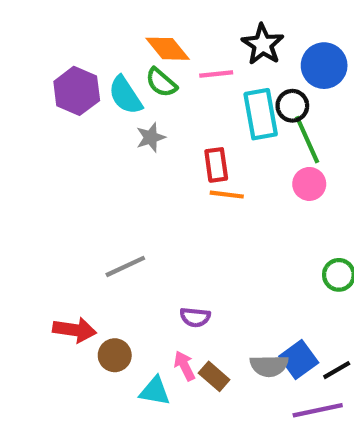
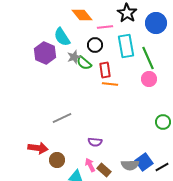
green semicircle: (161, 82) -> (84, 63), moved
purple hexagon: (77, 91) -> (45, 53), moved
black circle: (292, 106) -> (95, 45), moved

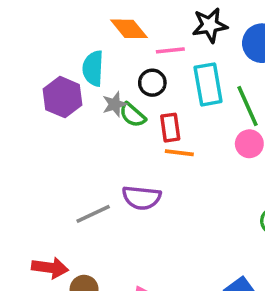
black star: (127, 13) -> (210, 25), turned 30
cyan semicircle: (62, 37) -> (93, 68), turned 36
purple semicircle: (95, 142) -> (142, 198), moved, size x1.5

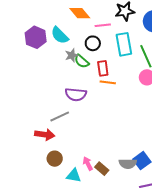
cyan semicircle: (93, 68) -> (60, 35), turned -48
purple hexagon: (63, 97) -> (36, 37), moved
purple semicircle: (142, 198) -> (76, 94), moved
red arrow: (50, 268) -> (45, 135), moved

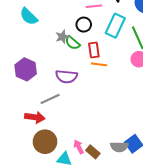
cyan semicircle: (60, 35) -> (29, 16), moved
purple hexagon: (36, 37) -> (26, 69), moved
cyan rectangle: (124, 44) -> (115, 26), turned 35
brown circle: (55, 159) -> (45, 142), size x1.5

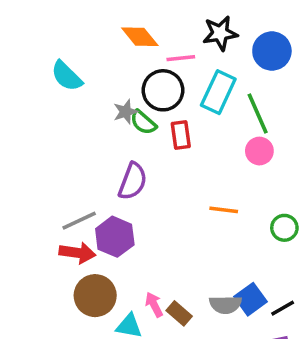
black circle: (84, 25) -> (163, 90), size x1.5
orange line: (99, 64) -> (224, 210), moved
purple hexagon: (26, 69) -> (115, 237), moved
purple semicircle: (66, 77) -> (133, 181), turned -75
gray line: (50, 99) -> (79, 221), moved

